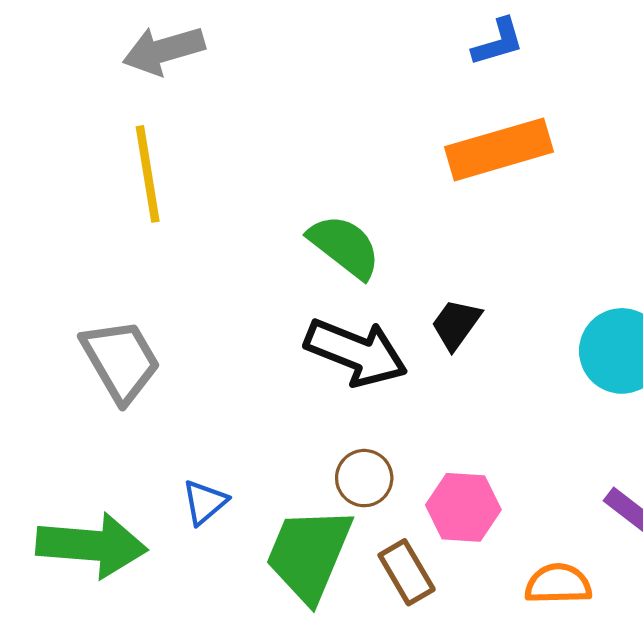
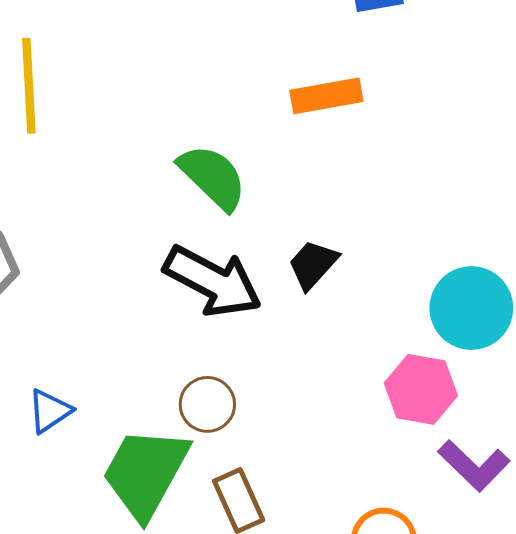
orange rectangle: (499, 149) -> (326, 96), moved, size x0.7
pink hexagon: (463, 507) -> (421, 389), moved

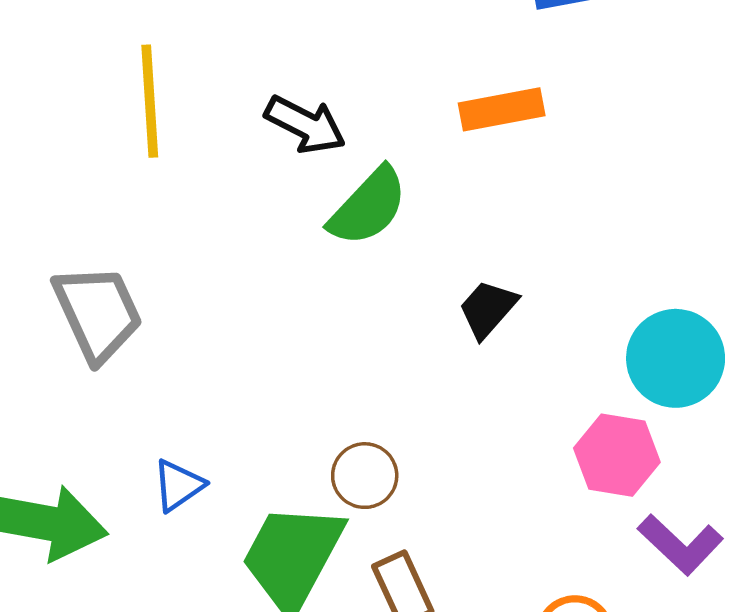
green semicircle: (213, 177) -> (368, 207), turned 90
black arrow: (213, 281) -> (305, 125), moved, size x0.7

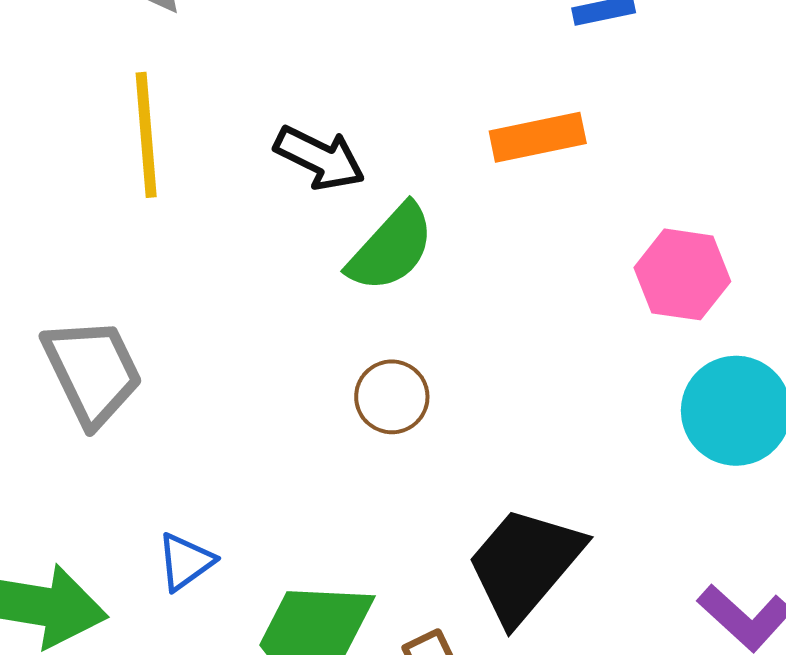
black trapezoid: (488, 309) -> (525, 564), moved, size x1.8
pink hexagon: (617, 455) -> (682, 274), moved
brown circle: (365, 476) -> (392, 397), moved

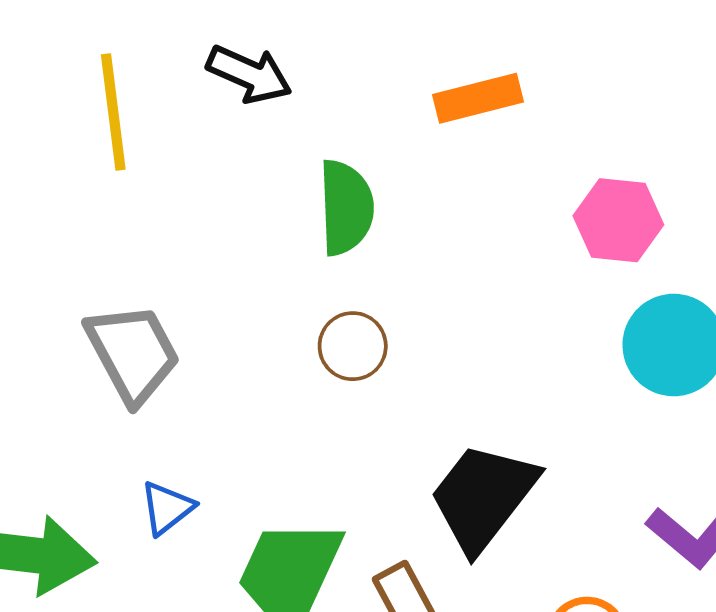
black arrow: (320, 158) -> (249, 74), moved
green semicircle: (391, 248) -> (346, 207), turned -42
gray trapezoid: (92, 371) -> (133, 353), moved

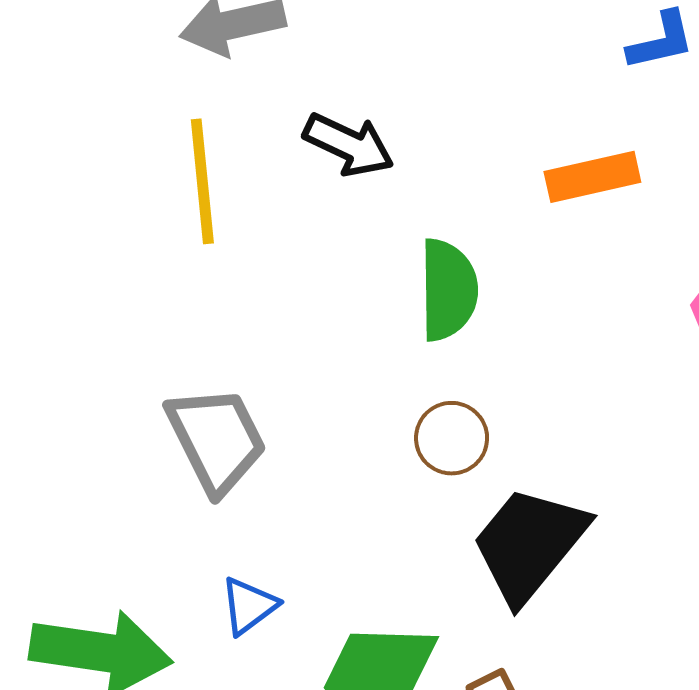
black trapezoid: (483, 497) -> (529, 544), moved

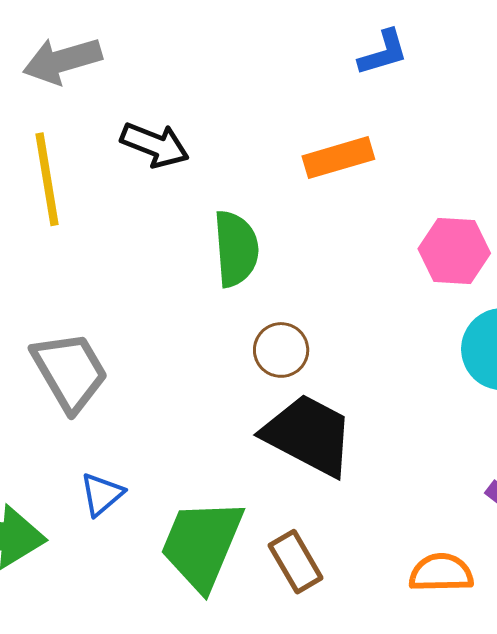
brown circle: (452, 438) -> (281, 350), moved
black trapezoid: (529, 544) -> (309, 435), turned 82

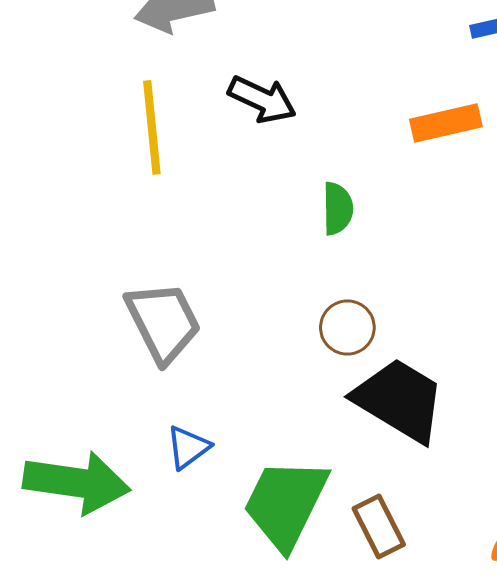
green semicircle: (236, 249) -> (338, 209), size x0.7
brown circle: (281, 350) -> (347, 328), moved

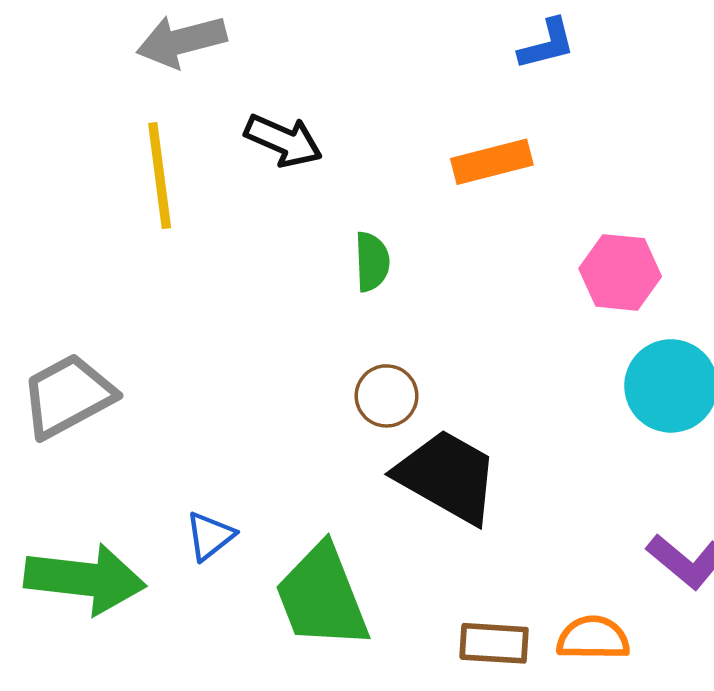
gray trapezoid: (163, 322) -> (68, 396), moved, turned -90
green trapezoid: (286, 504) -> (322, 597), turned -46
brown rectangle: (379, 526) -> (494, 643), moved, turned -58

